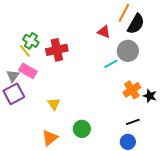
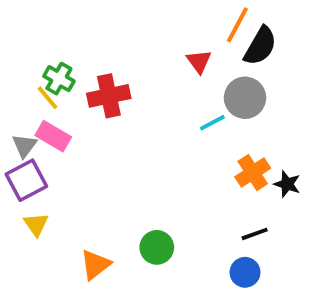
red triangle: (104, 32) -> (199, 61), turned 32
yellow triangle: (54, 104) -> (36, 224), moved

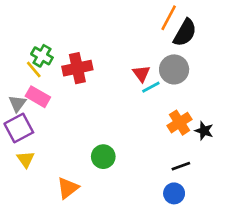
red triangle: (199, 61) -> (141, 74), moved
green circle: (157, 247) -> (103, 157), moved

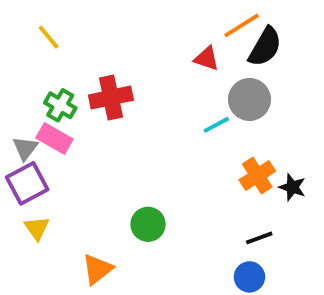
orange line: (169, 18) -> (242, 25), turned 30
green cross: (42, 56) -> (60, 105), moved
yellow line: (34, 69) -> (49, 37), moved
red triangle: (141, 74) -> (207, 59), moved, turned -36

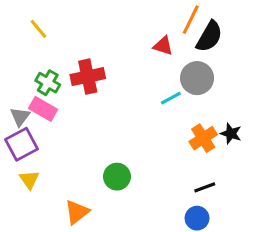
orange line: (242, 25) -> (191, 20), turned -32
black star: (292, 187) -> (231, 134), moved

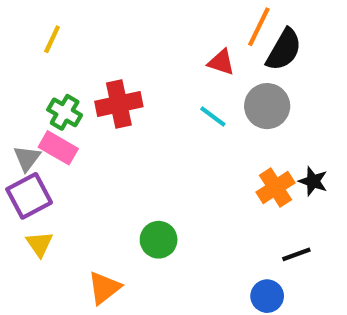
yellow line: (38, 29) -> (52, 39), turned 65
cyan line: (171, 98) -> (213, 117), moved, turned 65
black line: (205, 187) -> (296, 254), moved

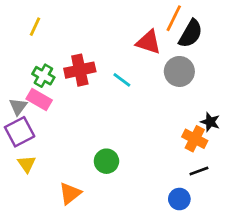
red triangle: (221, 62) -> (149, 42), size x1.4
cyan line: (213, 117) -> (122, 80), moved
orange cross: (275, 188) -> (195, 139), moved, turned -30

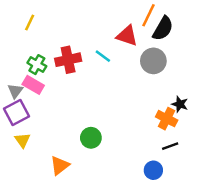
cyan line: (122, 80) -> (103, 56), moved

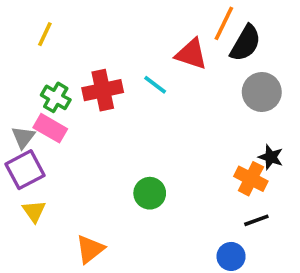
gray circle: (153, 61) -> (262, 92), moved
green circle: (91, 138) -> (150, 193), moved

